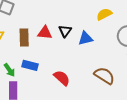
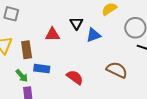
black triangle: (65, 31) -> (76, 23), moved
brown rectangle: (24, 37) -> (27, 50), moved

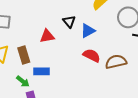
brown semicircle: (117, 70) -> (116, 62), turned -30
red semicircle: (75, 77) -> (92, 55), moved

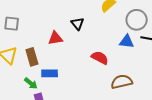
blue triangle: (88, 31) -> (127, 42), moved, turned 35
brown semicircle: (116, 62) -> (122, 82), moved

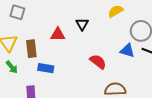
green arrow: (31, 83) -> (12, 67), moved

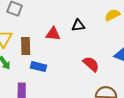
black triangle: (82, 24) -> (78, 25), turned 48

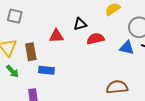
red semicircle: (91, 64) -> (95, 39), moved, turned -48

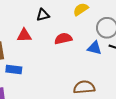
black triangle: (80, 24) -> (43, 15), moved

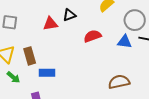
red triangle: (24, 35) -> (50, 24), moved

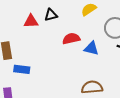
blue triangle: (125, 42) -> (91, 48), moved

